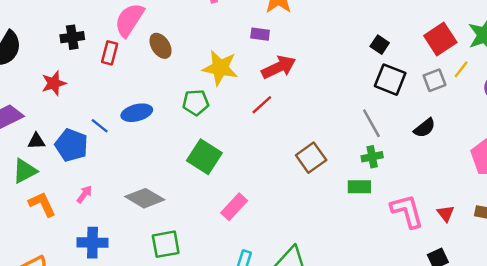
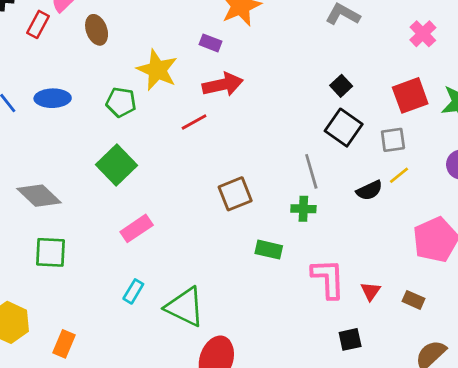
yellow line: (461, 69) -> (399, 175), moved
green rectangle: (359, 187) -> (269, 250), moved

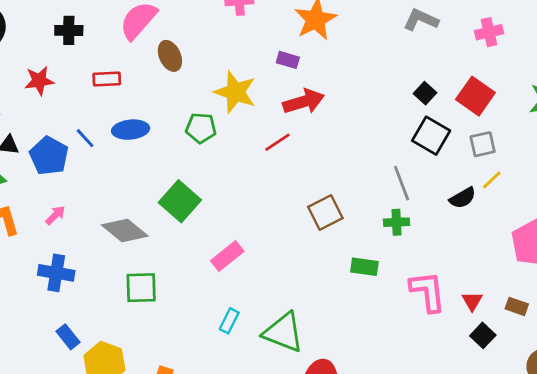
red rectangle: (38, 24) -> (107, 79), moved, turned 64
pink cross: (423, 34) -> (489, 32), moved, turned 36
red square: (410, 95) -> (475, 96), moved, turned -30
green square: (116, 165) -> (180, 201), moved
black square: (350, 339) -> (483, 335), moved, turned -30

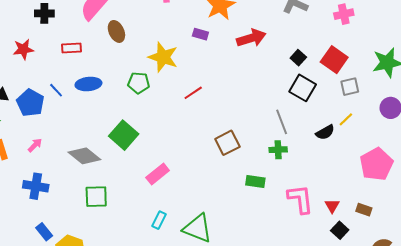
red arrow: (304, 102) -> (251, 38), moved
gray square: (483, 144) -> (350, 87), moved

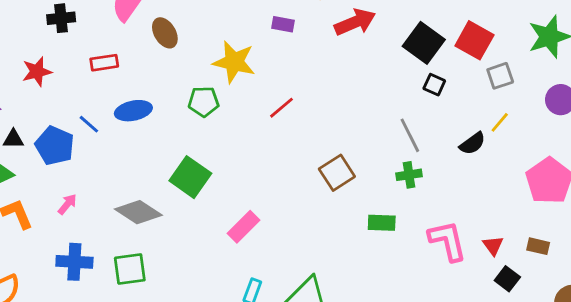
black square: (298, 58) -> (424, 43), size x1.8
black square: (303, 88) -> (434, 85), size x0.6
green square: (96, 197) -> (130, 269), moved

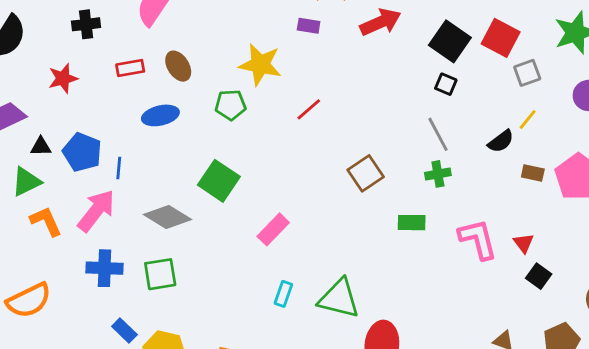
brown ellipse: (165, 33) -> (178, 66), moved
black square: (434, 85) -> (446, 84), moved
blue line: (89, 124) -> (119, 168), moved, turned 55
pink arrow: (67, 204) -> (96, 211), size x2.0
brown rectangle: (538, 246) -> (533, 173), moved

